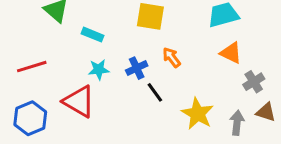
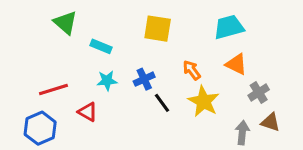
orange arrow: (172, 57) -> (192, 70), moved
red line: (32, 67) -> (53, 89), moved
red triangle: (79, 101) -> (88, 112), size x0.6
yellow star: (197, 114) -> (204, 101), moved

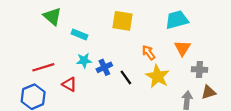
orange triangle: (236, 64) -> (182, 48), turned 36
blue cross: (144, 79) -> (104, 67), moved
gray cross: (259, 92) -> (199, 70), turned 35
brown triangle: (271, 122) -> (208, 92), turned -35

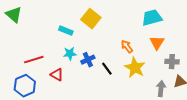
green triangle: (52, 16) -> (14, 15), moved
yellow square: (122, 21) -> (91, 19), moved, turned 30

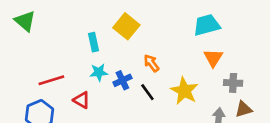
cyan rectangle: (66, 31) -> (93, 42), turned 56
orange arrow: (127, 47) -> (151, 63), moved

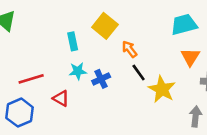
orange arrow: (151, 63) -> (130, 49), moved
black line: (147, 92) -> (139, 72), moved

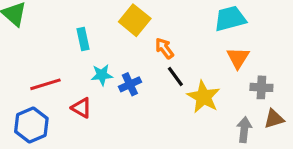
cyan rectangle: (73, 41) -> (83, 39), moved

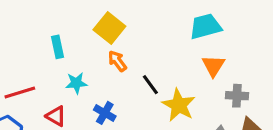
orange arrow: (164, 48) -> (117, 61), moved
blue cross: (130, 84) -> (105, 113), moved, turned -35

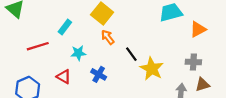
cyan rectangle: (58, 47) -> (65, 27), turned 49
orange triangle: (213, 66) -> (198, 29), moved, turned 30
red line: (20, 93) -> (38, 46), moved

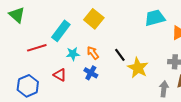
cyan rectangle: (65, 27) -> (61, 31), size x1.5
orange arrow: (108, 37) -> (93, 53), moved

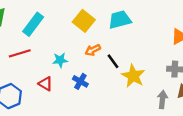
cyan trapezoid: (155, 18) -> (120, 20), moved
cyan rectangle: (61, 31) -> (33, 24), moved
orange arrow: (93, 53) -> (93, 50), moved, turned -80

